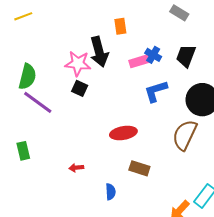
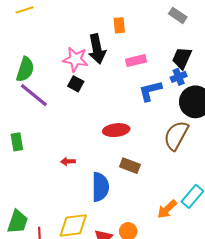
blue cross: (153, 55) -> (179, 77), moved, turned 35
blue semicircle: (111, 192) -> (100, 187), size x1.8

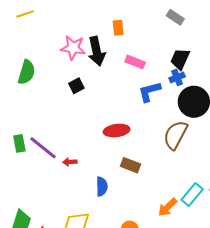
pink star: (75, 59) -> (73, 48), moved
pink rectangle: (136, 61) -> (135, 62), turned 36
black square: (76, 84) -> (76, 86), turned 35
purple line: (34, 95) -> (43, 148), moved
blue semicircle: (100, 187) -> (102, 187), size x0.7

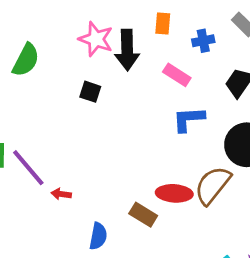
blue cross: (177, 77) -> (203, 41), moved
black square: (76, 86) -> (90, 92), turned 35
red ellipse: (117, 131) -> (174, 193), moved

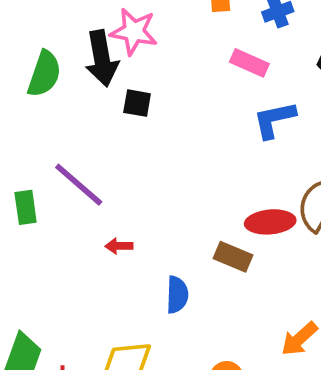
black arrow: (127, 50) -> (102, 58), moved
purple line: (28, 168) -> (79, 185), moved

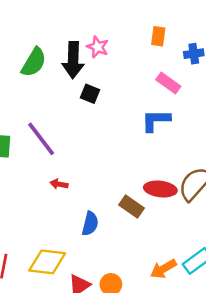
pink star: (134, 32) -> (98, 47), size x0.7
blue L-shape: (274, 120) -> (156, 120), moved

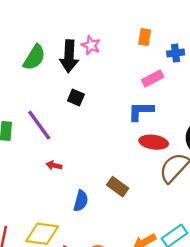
pink rectangle: (168, 83) -> (153, 78), turned -65
black square: (90, 94) -> (76, 98), moved
red ellipse: (160, 189) -> (154, 142), moved

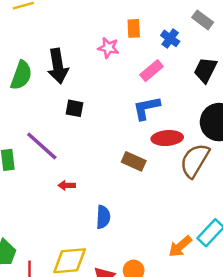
pink star: (91, 45) -> (108, 48), moved
blue cross: (176, 53) -> (170, 38), turned -35
brown rectangle: (118, 187) -> (134, 161), moved

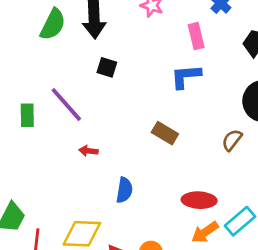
pink rectangle: (152, 71) -> (196, 36), turned -70
red ellipse: (167, 138) -> (199, 200), moved
brown semicircle: (195, 161) -> (232, 140), size x0.6

